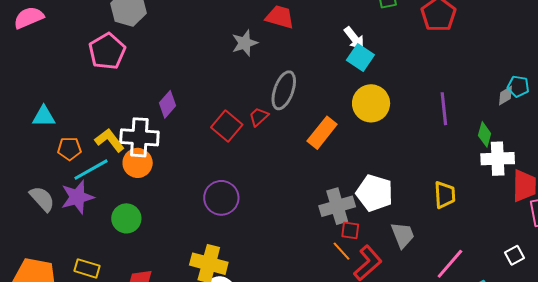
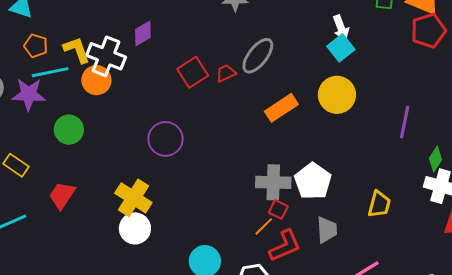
orange line: (341, 251) -> (264, 226), turned 70

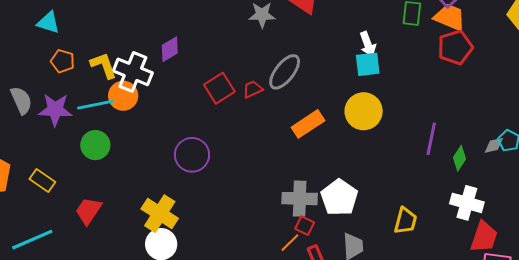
cyan square: (341, 48) -> (368, 64), turned 32
cyan line: (50, 72) -> (95, 105), moved
green diamond: (435, 159) -> (460, 158), moved

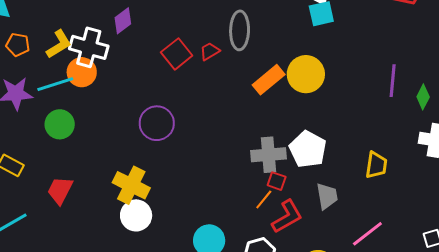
yellow L-shape: (103, 65) -> (59, 44), turned 84
gray ellipse: (285, 72) -> (240, 30), turned -30
yellow circle: (364, 111) -> (306, 74), moved

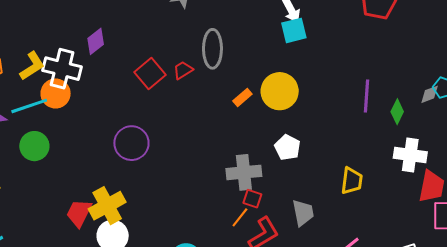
orange rectangle: (269, 80) -> (242, 97), size x0.6
white pentagon: (308, 149) -> (287, 147), moved, size x0.7
yellow cross: (131, 185) -> (107, 206), turned 36
red trapezoid: (60, 190) -> (79, 213), moved

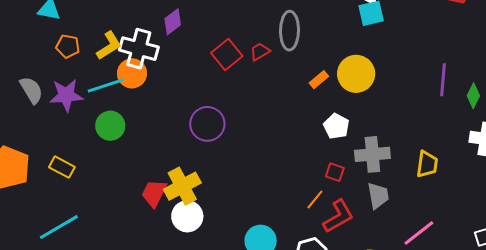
white pentagon: (287, 147) -> (336, 126), moved
gray cross: (244, 172) -> (372, 154), moved
red square: (252, 199) -> (335, 172), moved

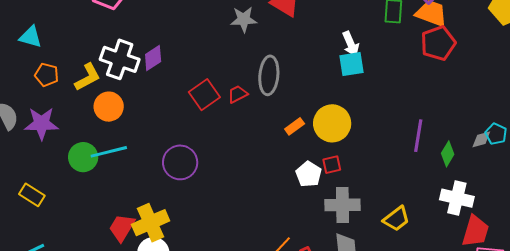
white cross: (139, 49) -> (120, 59), moved
cyan line: (106, 86) -> (109, 152), moved
yellow trapezoid: (427, 164) -> (396, 219), turned 40
red square: (335, 172) -> (332, 165), moved, turned -36

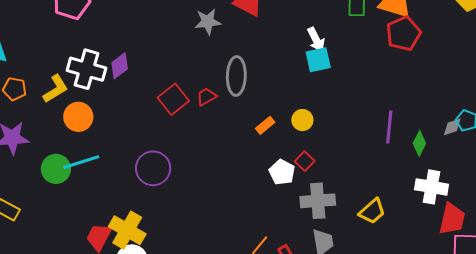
yellow circle: (332, 123) -> (302, 120), size x0.6
red square: (332, 165) -> (305, 161), turned -30
yellow cross: (151, 223) -> (127, 230), turned -33

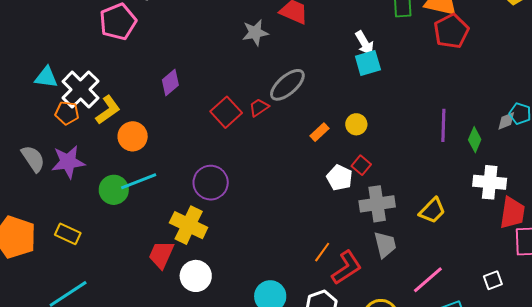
white cross: (86, 69) -> (80, 90), moved, turned 33
gray ellipse: (236, 76) -> (287, 85), turned 51
yellow cross: (127, 230) -> (189, 225), moved

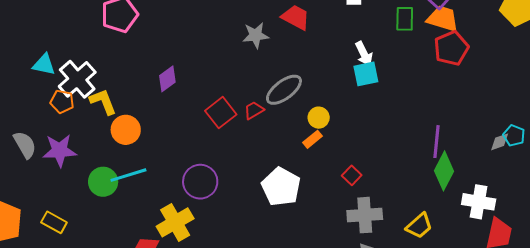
yellow L-shape: (108, 110) -> (103, 102), turned -80
yellow circle: (356, 124) -> (319, 118), moved
green diamond: (475, 140) -> (444, 171), moved, size x1.5
white pentagon: (340, 178) -> (281, 187), moved, size x1.5
yellow cross: (189, 225) -> (175, 222), turned 30

